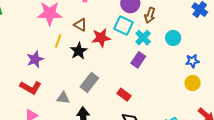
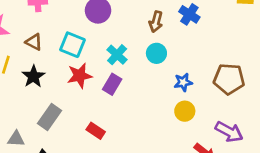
brown arrow: (150, 15) -> (156, 22), moved
cyan square: (123, 26) -> (72, 45), moved
red star: (101, 38) -> (80, 76), moved

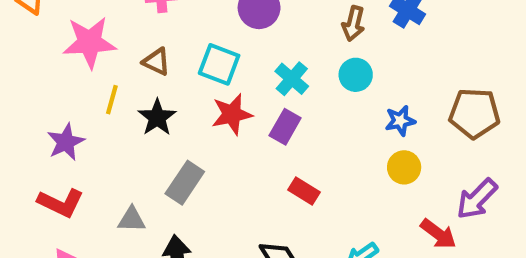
red rectangle: (96, 131) -> (304, 191), moved
purple arrow: (229, 132) -> (477, 199), turned 108

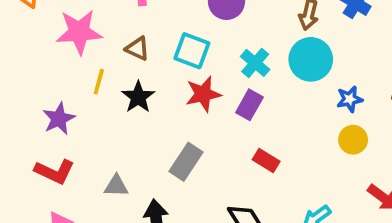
cyan circle: (356, 75) -> (311, 59), size x1.5
gray rectangle: (185, 183) -> (186, 162), moved

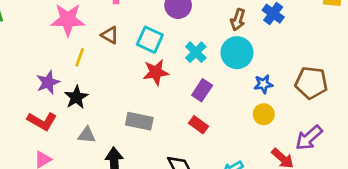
black star: (138, 97) -> (76, 97), moved
purple rectangle: (249, 105) -> (202, 90), moved
gray rectangle: (186, 162) -> (139, 121), turned 64

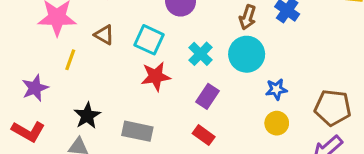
brown pentagon: (311, 83) -> (333, 108), moved
black star: (76, 97) -> (87, 116), moved

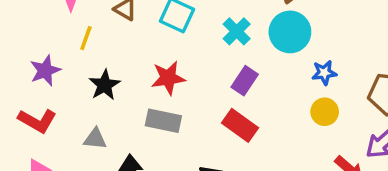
red star: (156, 76) -> (168, 78), moved
black star: (87, 116) -> (105, 85), moved
red rectangle: (204, 135) -> (240, 125), size x1.4

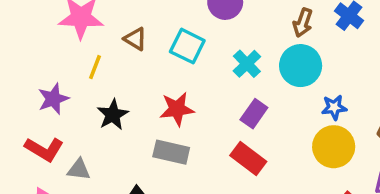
yellow circle: (325, 112) -> (334, 147), size x1.5
gray triangle: (95, 139) -> (79, 169), moved

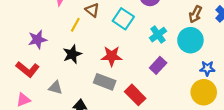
yellow line: (95, 67) -> (75, 25), moved
red rectangle: (248, 158) -> (135, 95), moved
gray triangle: (79, 169) -> (55, 88), moved

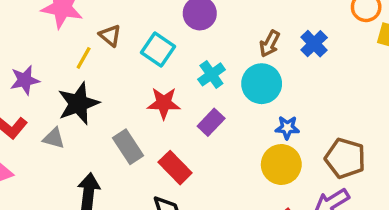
black star: (72, 54) -> (78, 103), size x1.4
red star: (112, 56) -> (164, 103), moved
gray rectangle: (105, 82) -> (128, 147), turned 35
gray triangle: (55, 88) -> (54, 138), moved

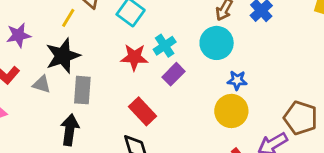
cyan cross: (211, 74) -> (165, 46), moved
gray rectangle: (128, 147) -> (82, 90), moved, turned 36
brown pentagon: (345, 158) -> (301, 118), moved

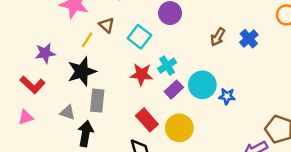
cyan circle: (217, 43) -> (202, 85), moved
gray triangle: (42, 84) -> (68, 112), moved
yellow circle: (231, 111) -> (179, 128), moved

